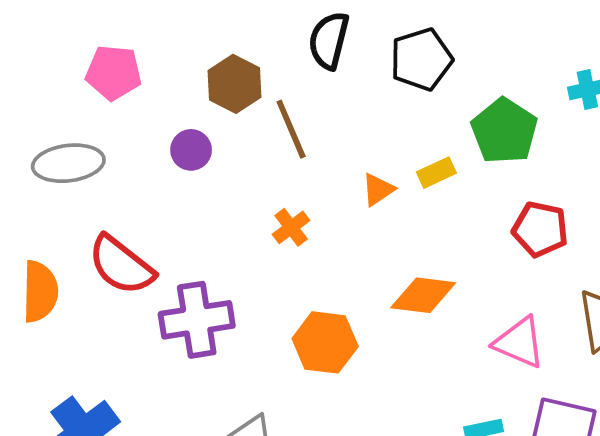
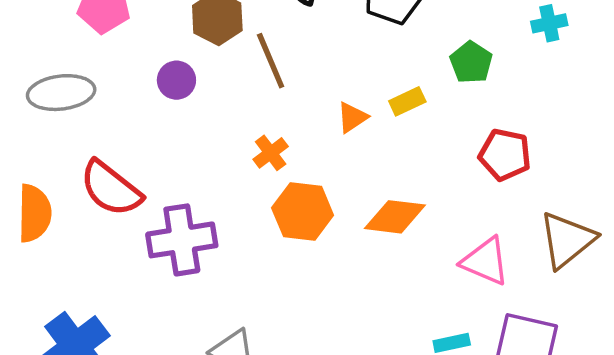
green pentagon: (504, 131) -> (471, 62), size x0.7
orange hexagon: (325, 342) -> (303, 211), moved

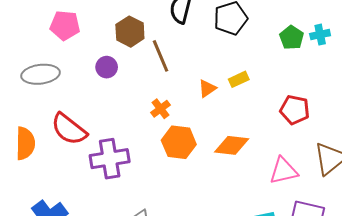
green pentagon: (471, 62) -> (292, 38), moved
pink triangle: (485, 261) -> (283, 171), turned -36

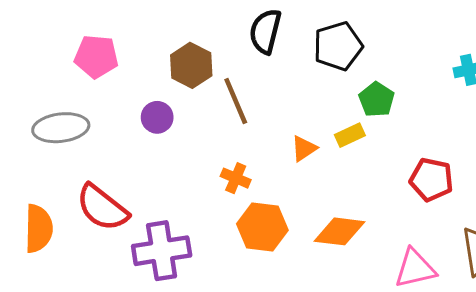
green pentagon: (292, 38) -> (377, 100), moved
orange cross: (160, 109) -> (236, 178), turned -30

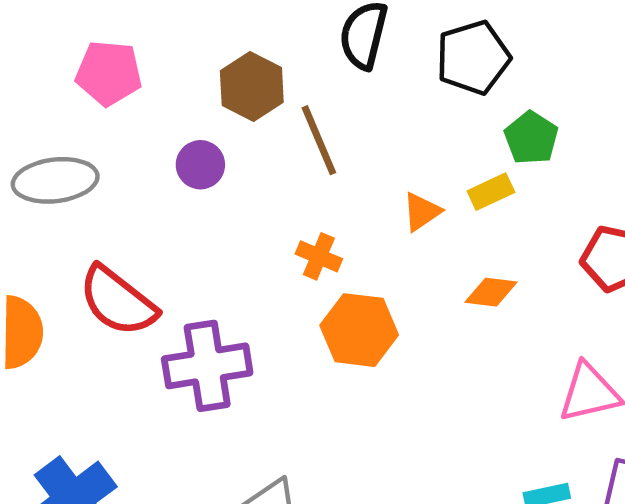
orange diamond: (339, 231) -> (491, 292), moved, size x0.7

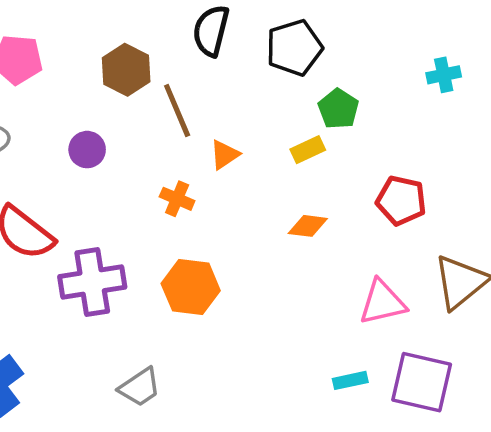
purple circle: (200, 165) -> (87, 150), moved
orange triangle: (422, 212) -> (225, 155), moved
orange hexagon: (359, 330) -> (191, 287), moved

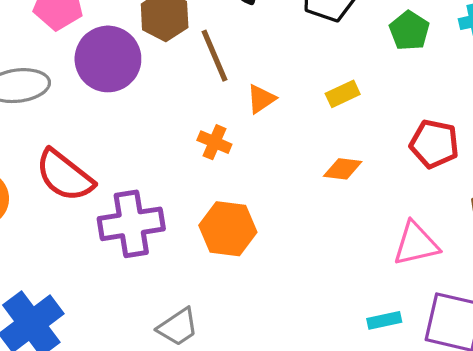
green pentagon: (338, 109) -> (409, 31), moved
purple circle: (87, 150) -> (108, 59), moved, size x1.8

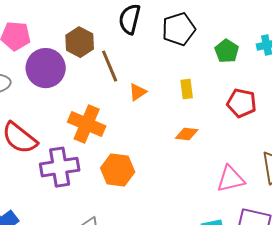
yellow rectangle: (343, 94) -> (187, 89), turned -72
orange cross: (214, 142) -> (87, 124), moved, size x1.8
red pentagon: (434, 144) -> (242, 103), moved

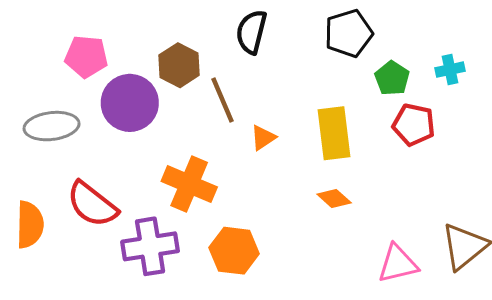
black pentagon: (179, 29) -> (349, 33), moved
yellow rectangle: (187, 89) -> (334, 133), size x1.8
red pentagon: (242, 103) -> (414, 125), moved
orange diamond: (187, 134) -> (334, 199), turned 35

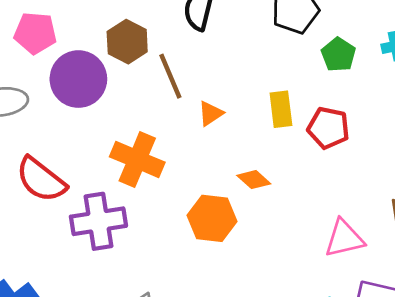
red pentagon: (414, 125) -> (328, 128), moved
yellow rectangle: (334, 133) -> (281, 109), size x0.7
orange diamond: (334, 199) -> (254, 180), moved
orange hexagon: (234, 251) -> (212, 218), moved

